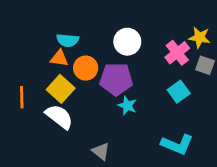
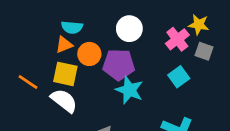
orange triangle: (59, 58) -> (64, 45), turned -30
yellow square: (61, 89) -> (65, 74), turned -30
orange line: (22, 97) -> (28, 82), turned -55
cyan star: (127, 106) -> (129, 90), size x1.5

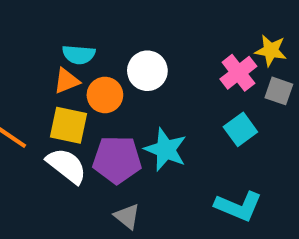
white circle: (129, 29) -> (147, 71), moved
purple pentagon: (119, 65) -> (117, 160), moved

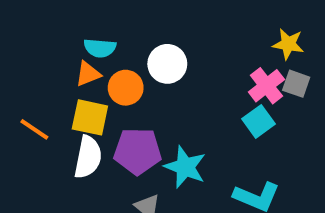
pink cross: (238, 73) -> (266, 86), moved
cyan star: (166, 150) -> (185, 167), moved
white semicircle: (67, 166) -> (88, 157), turned 63

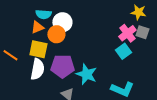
white circle: (167, 64) -> (62, 22), moved

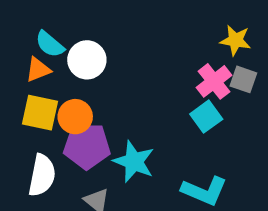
cyan semicircle: (43, 14) -> (50, 44), turned 35
orange circle: (56, 34) -> (75, 117), moved
white semicircle: (37, 69) -> (42, 175), moved

